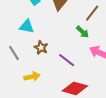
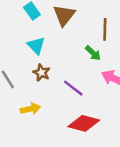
brown line: (92, 13) -> (105, 29), turned -36
cyan triangle: (27, 26) -> (36, 46), moved, turned 35

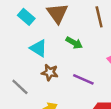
green arrow: (93, 53) -> (74, 43), moved

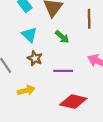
purple line: (83, 79) -> (63, 71), turned -36

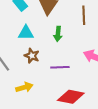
cyan triangle: (29, 35) -> (26, 33), turned -42
green arrow: (62, 37) -> (58, 34), turned 56

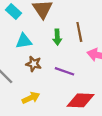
brown line: (84, 15) -> (79, 32), moved
purple line: (60, 67) -> (65, 71), turned 30

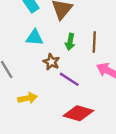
brown star: (34, 64) -> (51, 62), moved

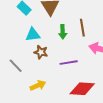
brown star: (51, 62) -> (41, 52), moved
purple line: (69, 79) -> (69, 63), turned -30

